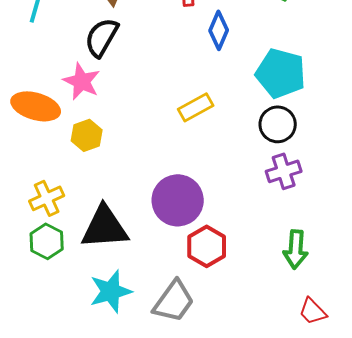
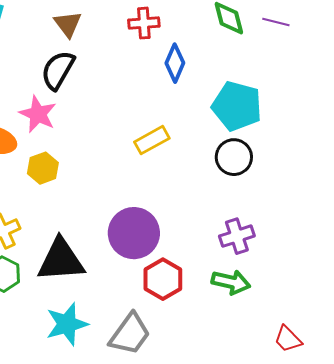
purple cross: (284, 171) -> (237, 236), moved
green arrow: (296, 249) -> (231, 282), moved, turned -81
red trapezoid: (313, 311) -> (288, 339), moved

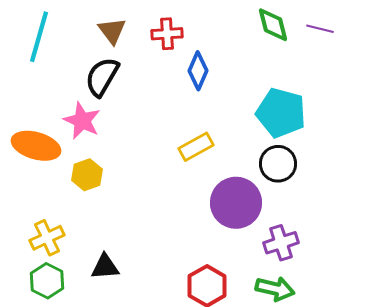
red cross: (144, 23) -> (167, 34), moved
blue diamond: (175, 63) -> (198, 71), moved
purple circle: (134, 233) -> (236, 203), moved
black triangle: (61, 260) -> (105, 267), size x0.6

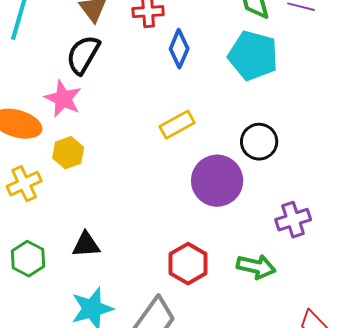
cyan pentagon: (281, 113) -> (253, 56), moved
yellow cross: (47, 238) -> (24, 184), moved
purple cross: (281, 243) -> (293, 220), moved

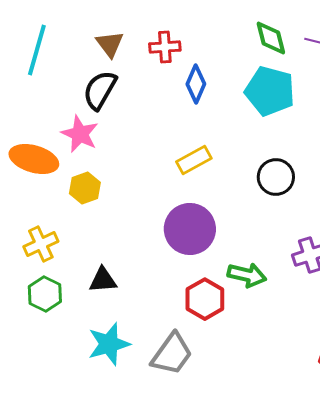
purple circle: (217, 181) -> (190, 229), moved
yellow cross: (24, 184) -> (41, 244), moved
green arrow: (256, 267) -> (247, 275), moved

